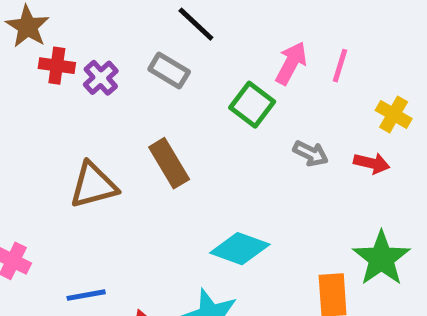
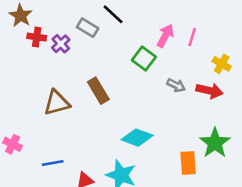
gray rectangle: (169, 70) -> (88, 28), moved
red arrow: (372, 163) -> (210, 91), size x1.4

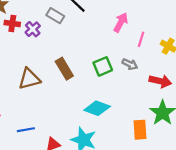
pink line: (192, 37) -> (141, 39), moved
green square: (144, 58) -> (103, 66), moved, turned 30
red arrow: (210, 91) -> (160, 81), moved

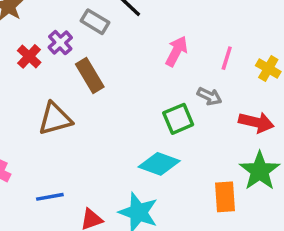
pink arrow: (121, 22) -> (176, 51), moved
red cross: (12, 24) -> (29, 56), moved, turned 35
green square: (103, 66) -> (178, 119), moved
brown rectangle: (64, 69) -> (90, 75), moved

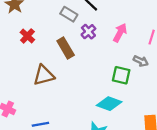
purple cross: (60, 43) -> (88, 32), moved
green square: (178, 119) -> (121, 75), turned 36

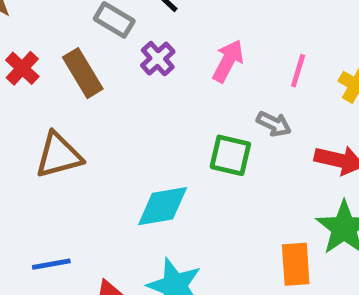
brown rectangle: (66, 48) -> (83, 73), moved
cyan diamond: (109, 104) -> (163, 206), moved, turned -30

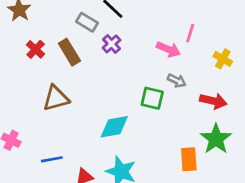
pink arrow: (228, 61) -> (168, 49), moved, turned 85
pink line: (298, 71) -> (190, 33), moved

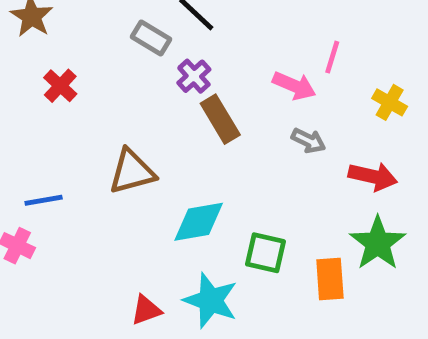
brown rectangle: (69, 52) -> (220, 119), moved
brown triangle: (56, 98) -> (132, 172), moved
green square: (152, 98) -> (266, 253), moved
blue line: (52, 159) -> (44, 200), moved

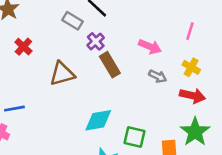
pink line: (332, 57) -> (190, 31), moved
yellow cross: (390, 102) -> (191, 67), moved
brown triangle: (132, 172) -> (62, 74), moved

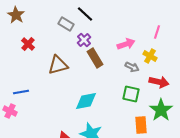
pink arrow: (150, 47) -> (126, 44), turned -42
yellow cross: (191, 67) -> (150, 56), moved
green square: (134, 137) -> (131, 94), moved

